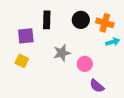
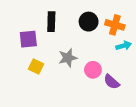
yellow square: (22, 61) -> (36, 67), moved
purple semicircle: (97, 86) -> (112, 82), moved

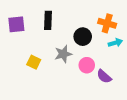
black circle: (89, 22) -> (83, 37), moved
purple square: (28, 39) -> (16, 24), moved

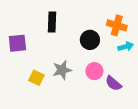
purple square: (16, 24) -> (17, 43), moved
gray star: (63, 54) -> (62, 70), moved
yellow square: (34, 62) -> (36, 78), moved

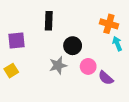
black circle: (90, 40) -> (73, 46), moved
cyan arrow: (126, 47) -> (117, 44), turned -96
yellow square: (36, 78) -> (11, 71), moved, turned 32

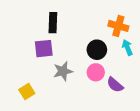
purple square: (16, 40) -> (44, 49), moved
black circle: (73, 46) -> (97, 50), moved
yellow square: (11, 71) -> (27, 92), moved

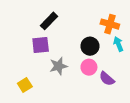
black rectangle: (53, 23) -> (49, 21), turned 42

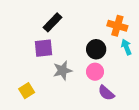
purple semicircle: (107, 79) -> (106, 93), moved

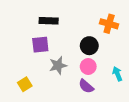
black rectangle: (52, 22) -> (49, 21), turned 48
cyan arrow: (126, 47) -> (117, 74), moved
purple semicircle: (106, 93) -> (86, 86), moved

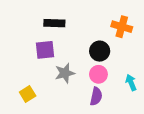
purple semicircle: (86, 86) -> (96, 96), turned -119

